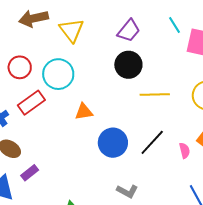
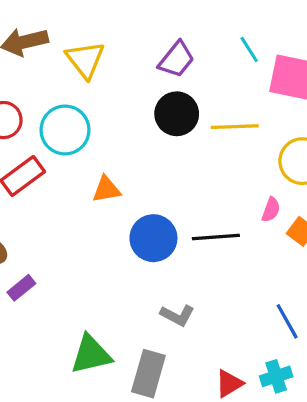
yellow line: (155, 94) -> (235, 127), moved
black line: (152, 142) -> (216, 237), turned 44
pink semicircle: (184, 151) -> (271, 210), moved, turned 35

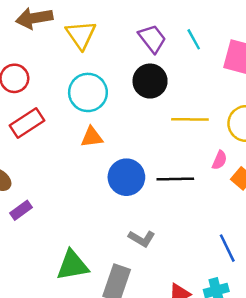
cyan line: (249, 50) -> (194, 39), moved
purple trapezoid: (176, 59) -> (152, 39), turned -80
yellow line: (235, 127) -> (190, 119), moved
cyan circle: (65, 130) -> (88, 92), moved

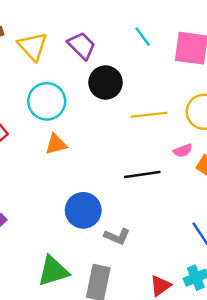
purple trapezoid: (152, 39) -> (82, 46), moved
pink semicircle: (219, 160) -> (183, 151), turned 54
blue circle: (126, 177) -> (83, 210), moved

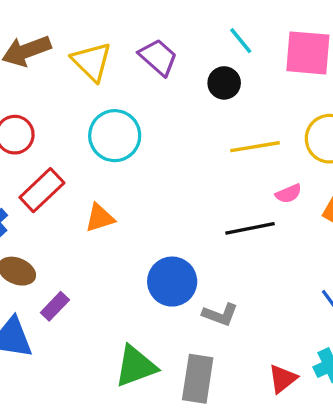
black circle: (106, 83) -> (224, 83), moved, size x0.7
orange triangle: (56, 144) -> (100, 218), moved
pink semicircle: (183, 151) -> (289, 194), moved

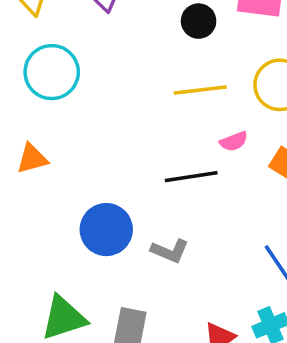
black circle: (224, 83) -> (199, 21), moved
gray L-shape: (220, 315) -> (170, 251), moved

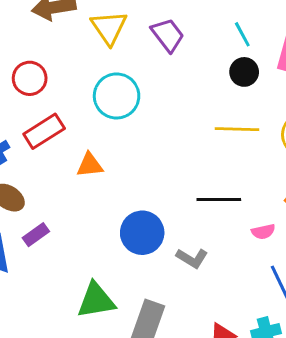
pink semicircle: (234, 141) -> (263, 232), moved

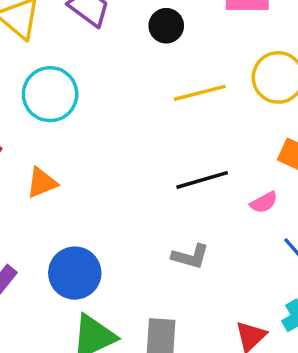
black circle: (244, 72) -> (166, 26), moved
blue circle: (142, 233) -> (75, 273), moved

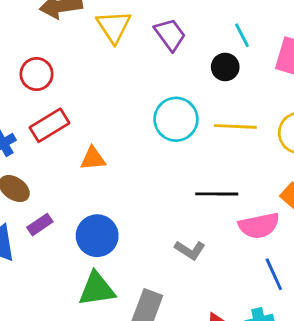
cyan circle: (50, 94) -> (176, 119), moved
pink semicircle: (264, 202) -> (259, 226), size x1.8

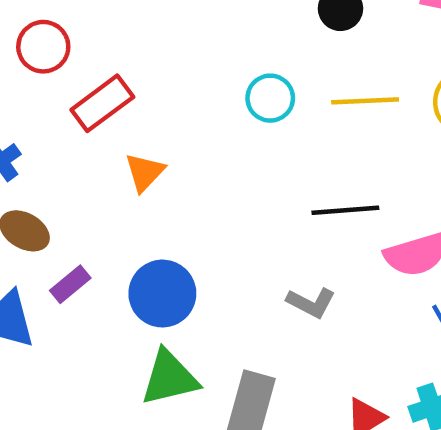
cyan circle: (176, 119) -> (270, 98), size x0.7
red rectangle: (49, 125) -> (102, 103), moved
orange triangle: (93, 159) -> (145, 172), turned -36

